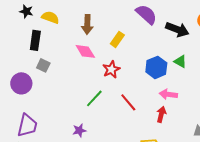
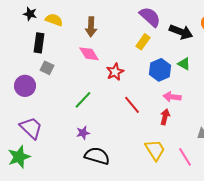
yellow rectangle: (117, 39) -> (143, 42), moved
green line: (94, 98) -> (83, 100), moved
purple trapezoid: (27, 125) -> (31, 128), turned -60

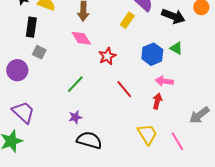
yellow rectangle: (143, 42) -> (127, 20), moved

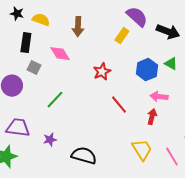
pink diamond: (81, 38) -> (60, 54), moved
green line: (75, 84) -> (55, 100), moved
purple trapezoid: (23, 112) -> (18, 128), turned -35
purple star: (75, 117) -> (50, 140), moved

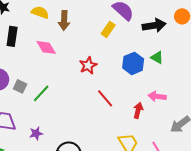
yellow semicircle: (41, 20) -> (40, 12), moved
black arrow: (168, 32) -> (154, 25), turned -30
gray square: (34, 68) -> (20, 86), moved
pink arrow: (159, 97) -> (157, 96), moved

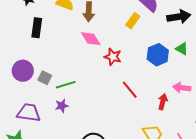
pink diamond: (46, 47) -> (91, 39), moved
red star: (88, 65) -> (113, 57), turned -30
green line: (41, 93) -> (66, 85), turned 30
purple star: (36, 133) -> (62, 106), moved

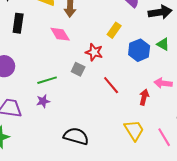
yellow rectangle: (133, 21) -> (114, 30), moved
pink diamond: (91, 39) -> (60, 34), moved
gray square: (45, 78) -> (78, 69), moved

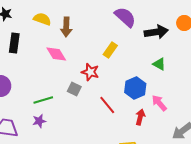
blue hexagon: (139, 50) -> (135, 88), moved
pink arrow: (163, 83) -> (159, 103), turned 42

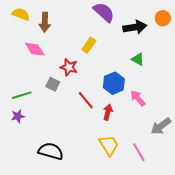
red arrow: (140, 117) -> (108, 112), moved

